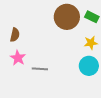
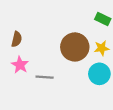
brown circle: (67, 17) -> (75, 47), moved

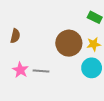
pink star: (20, 65) -> (20, 70), moved

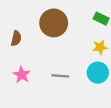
brown circle: (69, 43) -> (54, 23), moved
gray line: (41, 71) -> (60, 76), moved

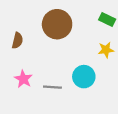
cyan circle: (98, 73) -> (84, 77), moved
gray line: (60, 76) -> (52, 87), moved

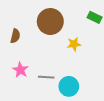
yellow star: (106, 50) -> (74, 44), moved
cyan circle: (84, 77) -> (69, 86), moved

